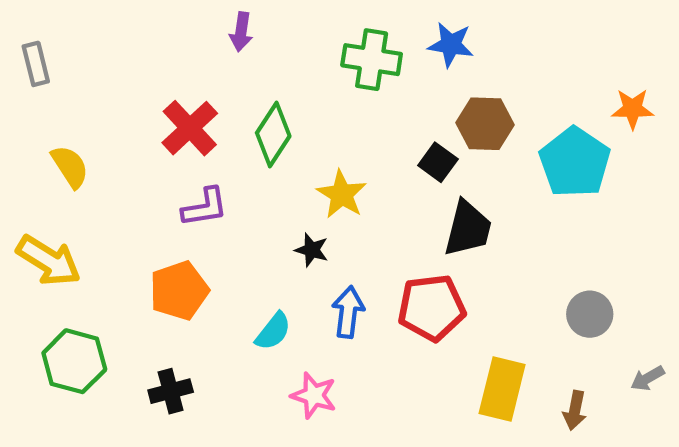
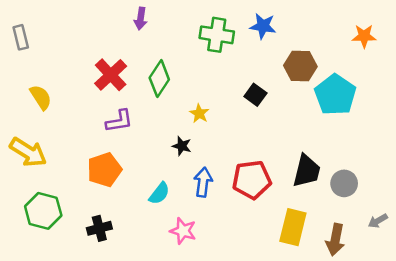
orange star: (633, 109) -> (364, 36), moved
brown hexagon: (485, 124) -> (300, 66), moved
yellow star: (342, 194) -> (199, 113), size x0.7
black trapezoid: (468, 229) -> (307, 171), moved
brown arrow: (575, 410) -> (335, 240), size x1.4

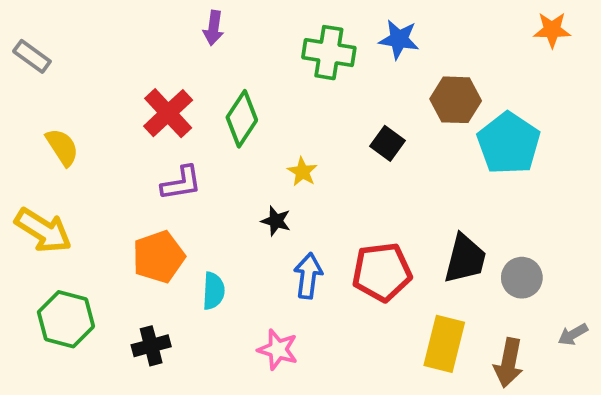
orange star: (364, 36) -> (552, 30), moved
gray rectangle: (21, 37) -> (32, 56), turned -40
cyan semicircle: (159, 193) -> (213, 291), moved, turned -35

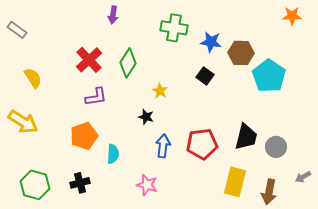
blue star: (399, 39) -> (211, 42), moved
green hexagon: (66, 319) -> (35, 185), moved

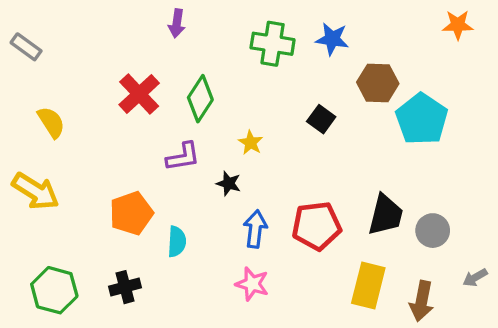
blue star: (211, 42) -> (332, 39), moved
purple L-shape: (96, 97) -> (183, 157), moved
pink star: (147, 185) -> (252, 284), moved

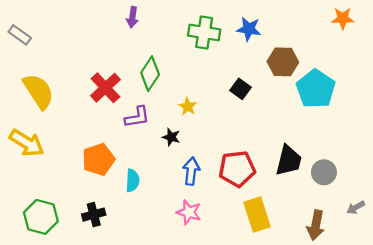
red cross: (139, 94) -> (105, 88), moved
yellow semicircle: (51, 122) -> (38, 91), size x1.5
yellow rectangle: (368, 285) -> (257, 215), moved, turned -32

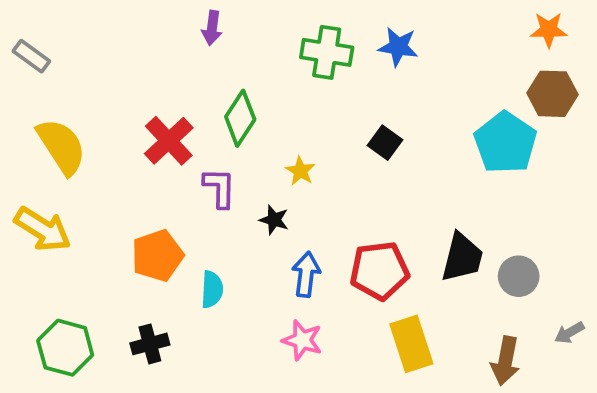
brown hexagon: (283, 62) -> (552, 94), moved
purple L-shape: (137, 117) -> (219, 188), turned -80

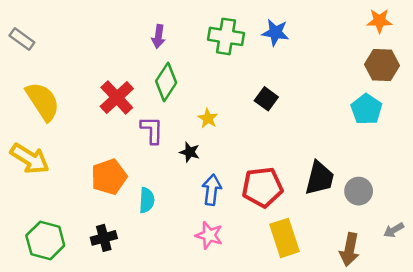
purple arrow: (212, 28) -> (158, 36), moved
cyan pentagon: (505, 143) -> (366, 109), moved, size x0.7

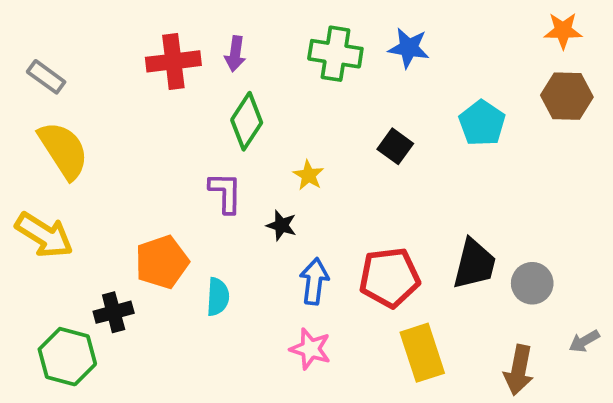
gray rectangle: (22, 39) -> (46, 77), moved
red cross: (117, 97) -> (173, 61), moved, turned 36
cyan pentagon: (366, 109) -> (482, 123), moved
black cross: (104, 238) -> (114, 312), moved

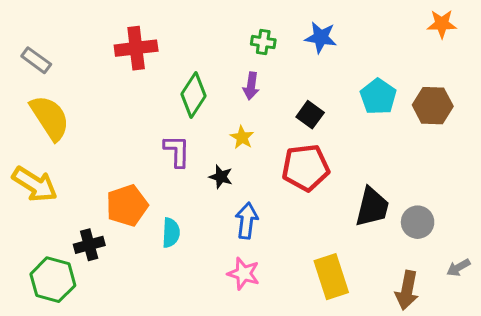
purple arrow: (235, 54) -> (251, 86), moved
green cross: (335, 54) -> (263, 42), size x0.6
brown hexagon: (567, 96) -> (433, 106), moved
red pentagon: (389, 277) -> (306, 168), moved

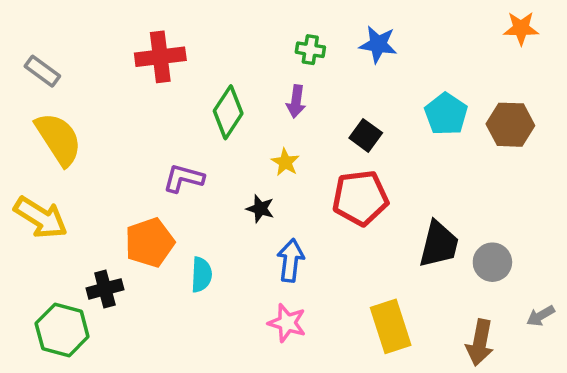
purple L-shape: (177, 151) -> (184, 178), moved, turned -76

